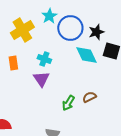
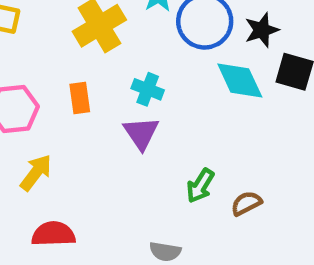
brown semicircle: (89, 97) -> (246, 203), moved

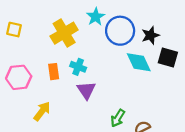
cyan cross: (148, 89) -> (78, 67), moved
yellow arrow: (36, 173) -> (42, 111), moved

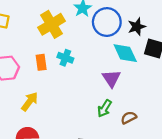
purple triangle: (86, 90) -> (111, 78), moved

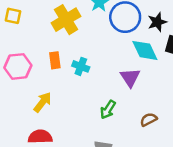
cyan cross: (65, 58) -> (81, 66), moved
green arrow: (104, 108) -> (108, 110), moved

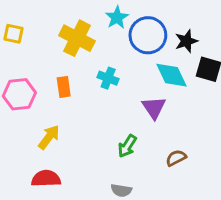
yellow cross: (66, 20) -> (77, 38), turned -32
cyan cross: (81, 66) -> (108, 78), moved

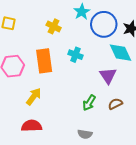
yellow cross: (77, 38) -> (54, 26), size x0.6
orange rectangle: (64, 87) -> (44, 61), size x1.6
brown semicircle: (176, 158) -> (115, 104), moved

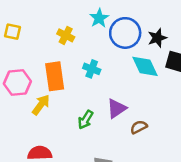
purple triangle: (108, 76) -> (116, 108), moved, turned 30
yellow arrow: (34, 97) -> (41, 105), moved
green arrow: (89, 103) -> (86, 120), moved

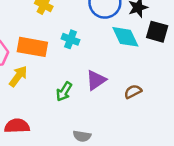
orange rectangle: (55, 76) -> (32, 47), turned -72
brown semicircle: (139, 127) -> (133, 92), moved

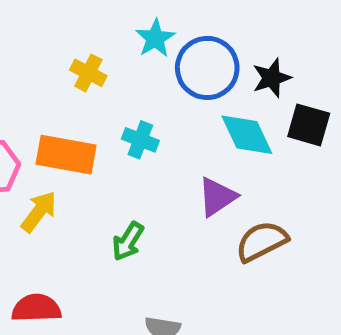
purple triangle: (96, 80) -> (217, 197), moved
brown semicircle: (133, 92) -> (262, 241), size x1.5

